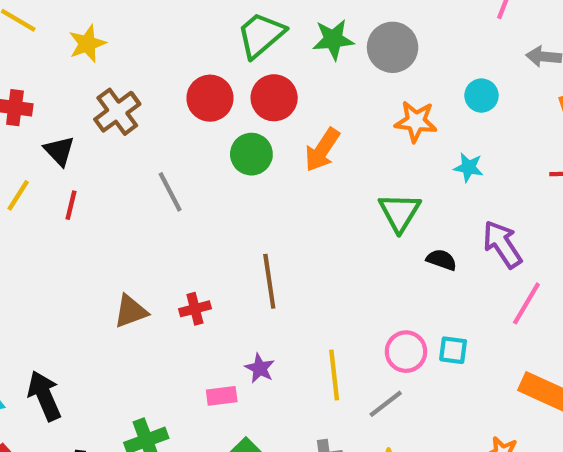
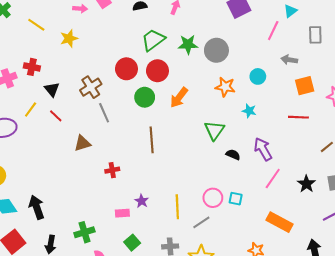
brown cross: (117, 112) -> (91, 87), moved
red line: (71, 205) -> (56, 116), turned -64
brown line: (269, 281) -> (152, 140), moved
brown triangle: (131, 311) -> (82, 143), moved

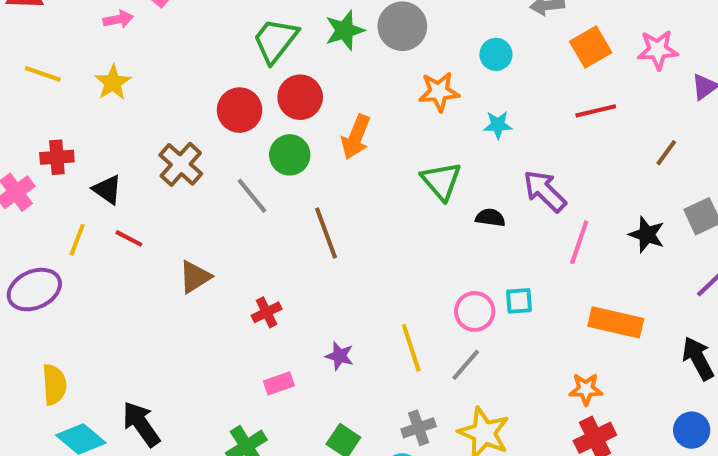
gray line: (104, 113) -> (252, 196), moved
pink rectangle: (122, 213) -> (279, 383), moved

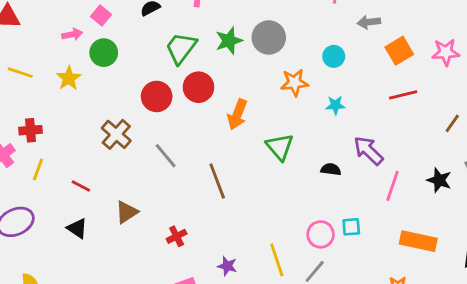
green circle: (290, 155) -> (104, 53), moved
green triangle: (441, 181) -> (280, 147), moved
black triangle: (107, 190) -> (77, 228), moved
yellow line: (77, 240) -> (38, 169), moved

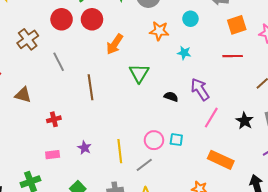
brown triangle: (127, 212) -> (23, 95), turned 36

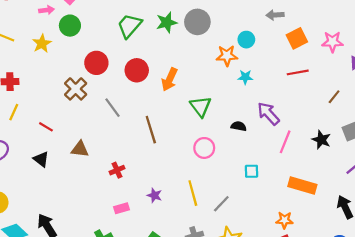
red circle: (62, 19) -> (96, 63), moved
red circle: (92, 19) -> (137, 70), moved
orange star: (159, 31) -> (227, 56), moved
pink circle: (154, 140) -> (204, 148), moved

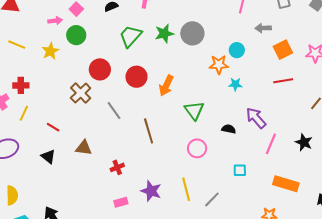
purple star: (154, 195) -> (151, 191), size x1.5

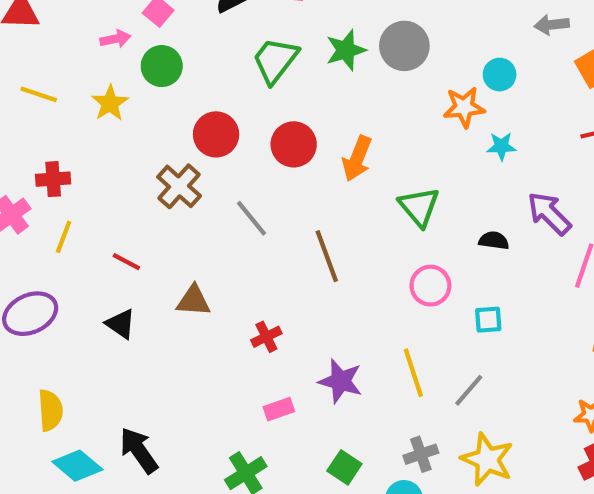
cyan square: (240, 170) -> (488, 320), moved

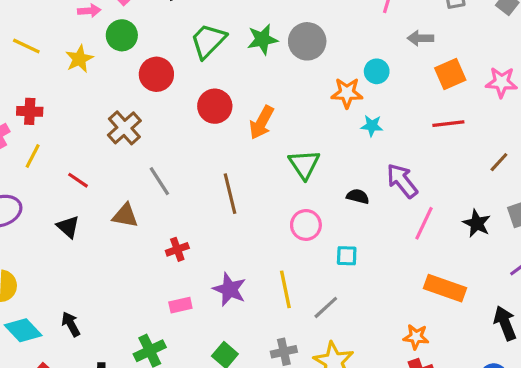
red circle: (216, 134) -> (156, 74), moved
gray line: (251, 218) -> (159, 181), moved
black arrow: (139, 450) -> (71, 324), size x0.7

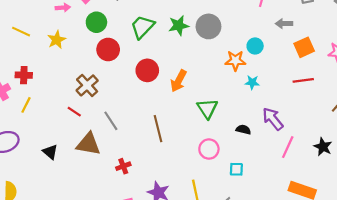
green circle: (122, 35) -> (96, 22), moved
red line: (78, 180) -> (74, 112), moved
brown triangle: (125, 216) -> (88, 144), size x1.4

